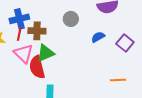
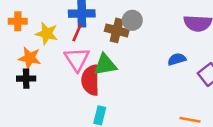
gray circle: (71, 19) -> (132, 20), moved
brown cross: (37, 31) -> (117, 30), moved

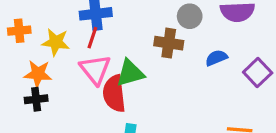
gray circle: (132, 20) -> (190, 16), moved
brown cross: (117, 30) -> (169, 43), moved

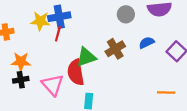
yellow star: (56, 42) -> (40, 21), moved
brown cross: (169, 43) -> (115, 49), moved, turned -36
pink triangle: (95, 70) -> (53, 85), moved

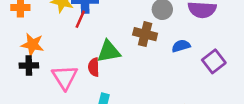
brown cross: (115, 49) -> (145, 34), moved, turned 36
red semicircle: (76, 72) -> (94, 67), size x0.6

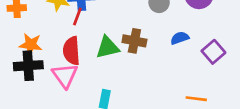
brown cross: (145, 34) -> (134, 41), moved
black cross: (29, 65) -> (28, 66), size x1.5
red semicircle: (94, 67) -> (72, 51), moved, size x1.5

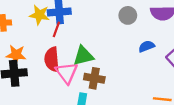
brown cross: (134, 41) -> (94, 78), moved
pink triangle: (65, 76) -> (67, 73), moved

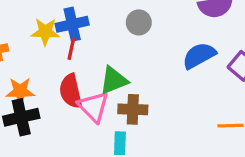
gray circle: (128, 15) -> (139, 22), moved
blue semicircle: (147, 46) -> (199, 56), size x1.5

